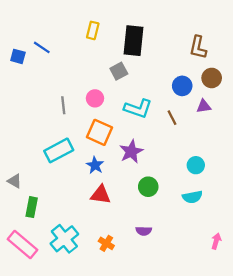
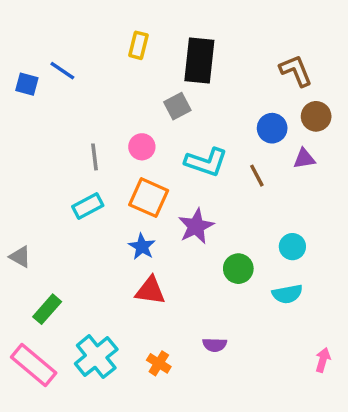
brown L-shape: (198, 47) -> (296, 71), turned 145
cyan rectangle: (59, 150) -> (88, 206), moved, size x0.7
gray triangle: (15, 181) -> (20, 257), moved
green circle: (148, 187) -> (238, 269), moved
green rectangle: (32, 207) -> (47, 309), turned 30

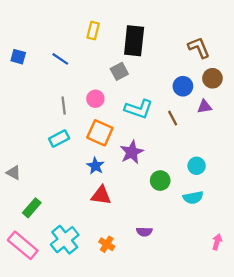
blue line: (62, 71) -> (60, 59), moved

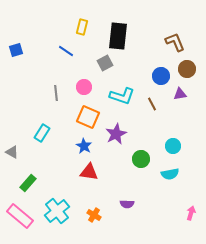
blue square: (18, 57) -> (16, 50), turned -32
blue line: (60, 59) -> (66, 51), moved
cyan rectangle: (59, 138) -> (42, 133), moved, turned -30

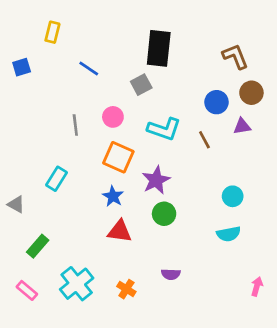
yellow rectangle: (82, 27) -> (52, 32), moved
green circle: (141, 159) -> (164, 214), moved
pink rectangle: (20, 216) -> (27, 290), size x0.6

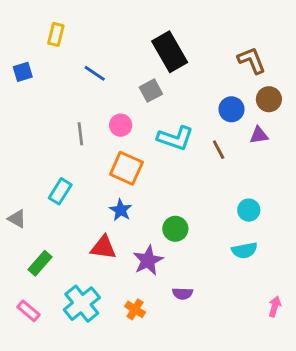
black rectangle: (159, 48) -> (170, 52), turned -36
purple star: (156, 180) -> (148, 260), moved
red triangle: (120, 231) -> (103, 247), moved

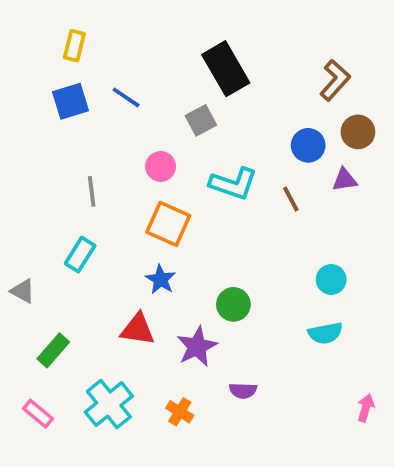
brown L-shape: (252, 60) -> (335, 80), turned 64
blue square: (23, 72) -> (71, 101), moved, size x1.4
gray line: (80, 134) -> (92, 191), moved

